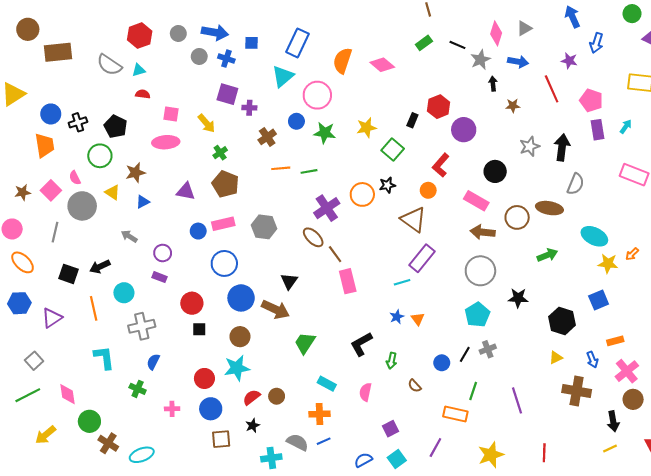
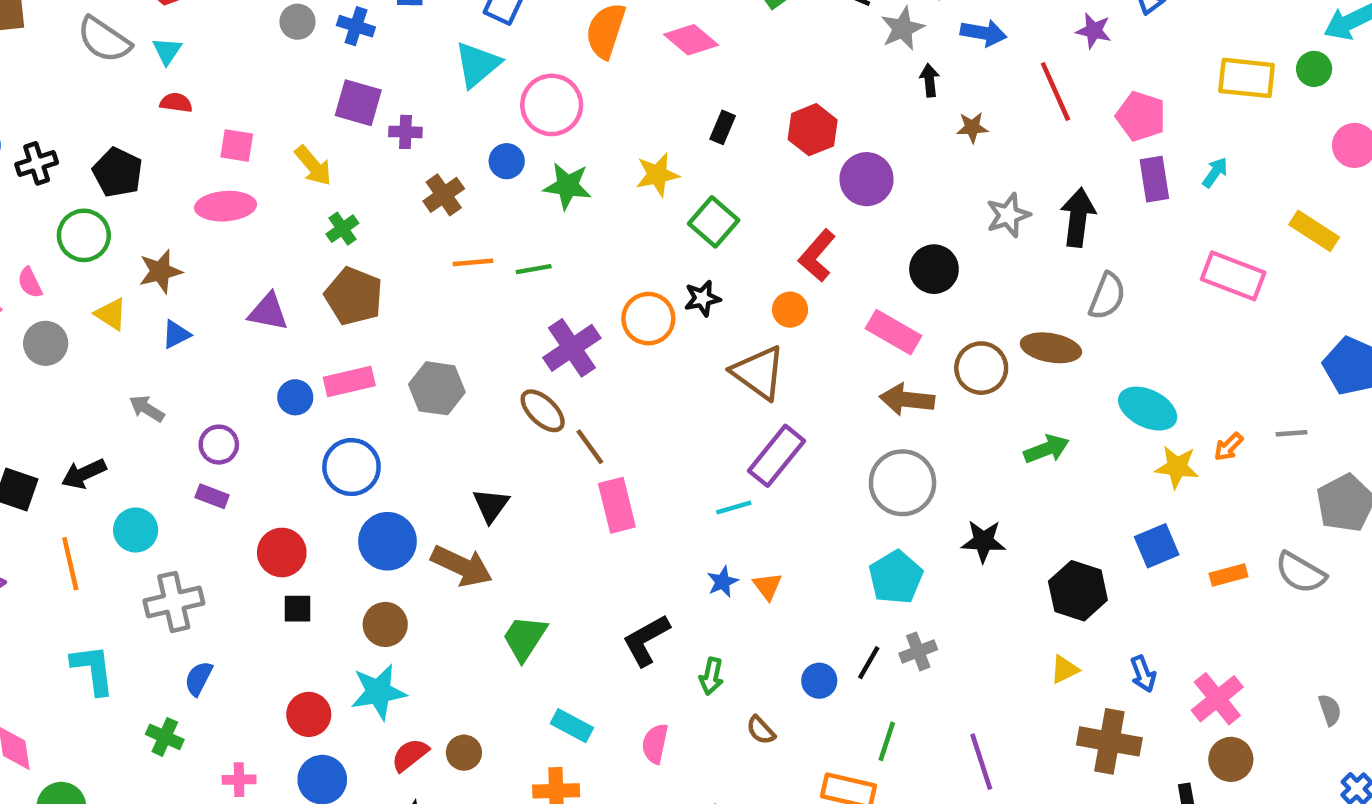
cyan triangle: (139, 70) -> (167, 51), turned -40
black rectangle: (412, 120) -> (723, 127), moved
gray circle: (82, 206) -> (46, 343), size x0.7
orange rectangle: (615, 341) -> (1229, 575), moved

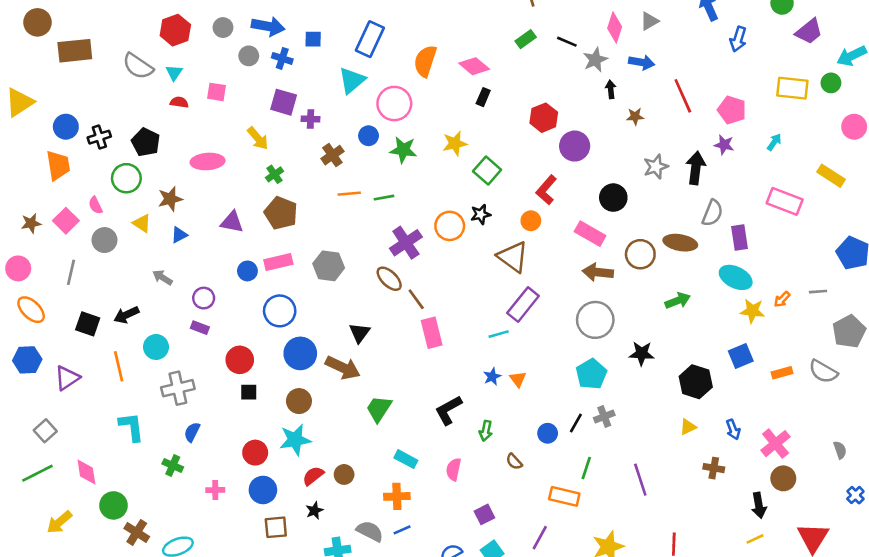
purple star: (1094, 31) -> (724, 145), moved
black rectangle: (723, 127) -> (483, 97), moved
pink square: (237, 145) -> (217, 92), moved
purple rectangle: (1154, 179) -> (740, 237), moved
brown cross: (1109, 741) -> (714, 468), size x0.6

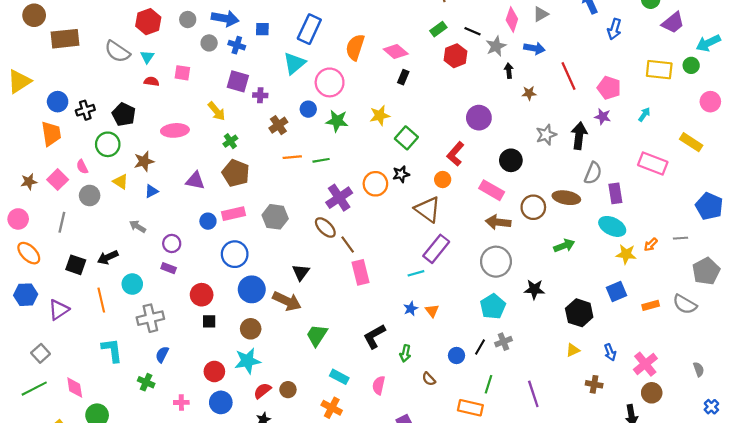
red hexagon: (544, 118) -> (455, 56), moved
orange cross: (397, 496) -> (332, 408), turned 30

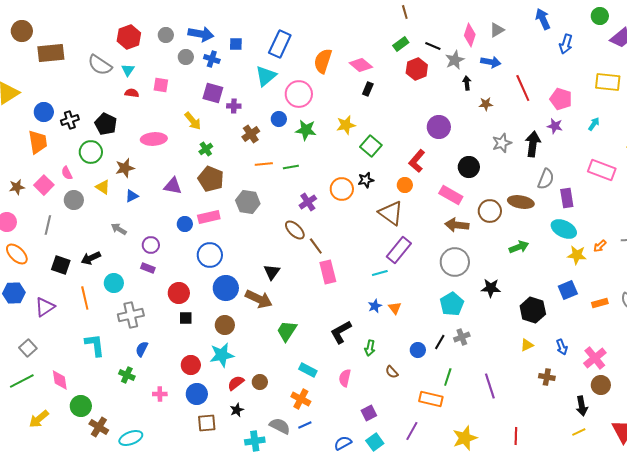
purple cross: (339, 198) -> (308, 202), size x0.7
gray hexagon: (275, 217) -> (248, 202), moved

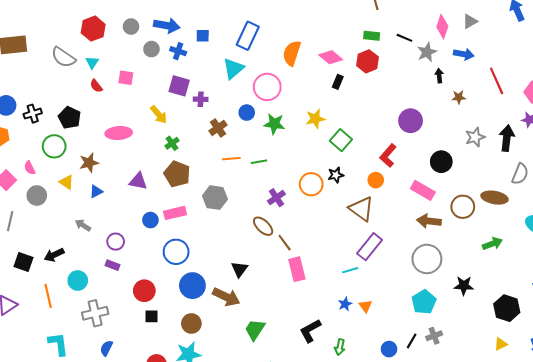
green rectangle: (401, 44) -> (372, 36), turned 42
red hexagon: (417, 69) -> (368, 61), moved
red semicircle: (132, 93) -> (96, 86), turned -136

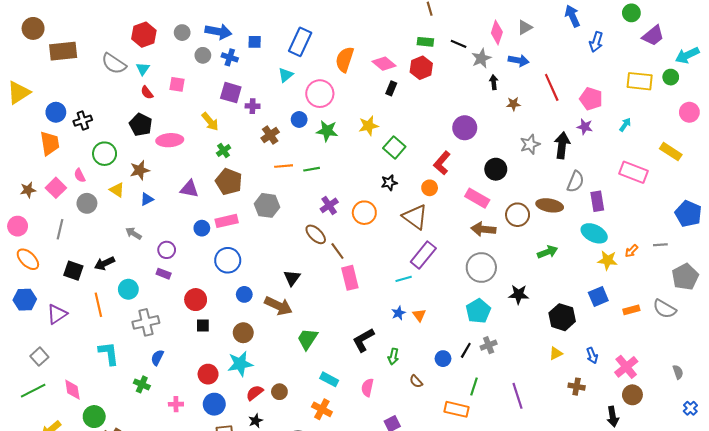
cyan triangle: (233, 69) -> (286, 75), size x0.7
black pentagon: (70, 118) -> (141, 125), moved
orange circle: (311, 184) -> (364, 213), moved
blue circle: (192, 286) -> (244, 294), size x0.6

